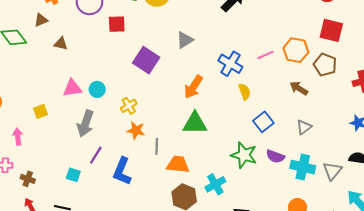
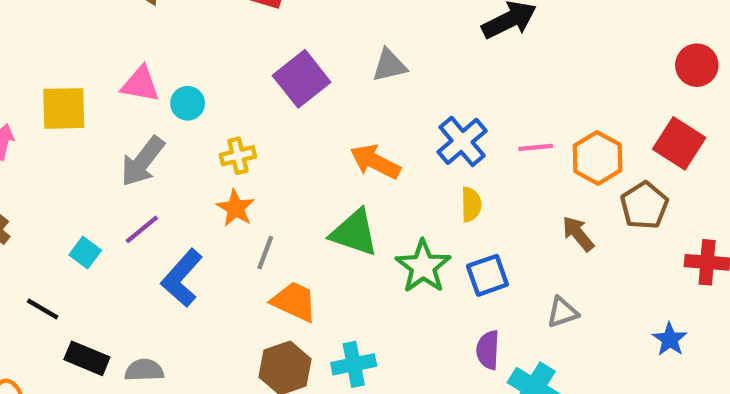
orange arrow: (193, 87) -> (375, 162), turned 65
yellow square: (41, 111) -> (64, 108), size x1.6
green star: (244, 155) -> (423, 266), moved
purple semicircle: (275, 156) -> (488, 350), turned 54

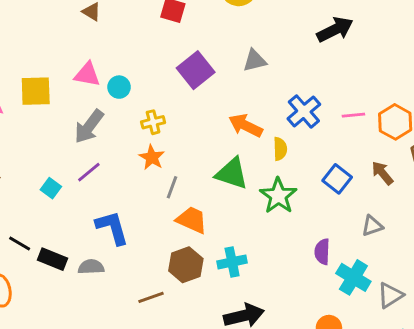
yellow semicircle: (471, 204) -> (280, 149), moved
blue square: (487, 275) -> (337, 179), moved, turned -32
blue L-shape: (182, 278) -> (112, 228), moved, turned 123
black line: (43, 309) -> (20, 243), moved

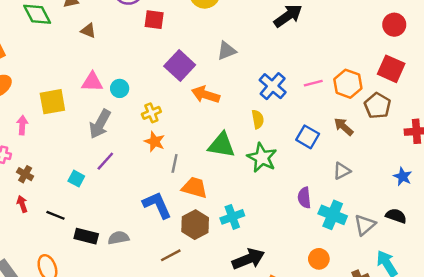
orange arrow: (246, 125) -> (206, 95), moved
blue L-shape: (112, 228) -> (157, 205), moved
black line: (20, 243) -> (55, 215), moved

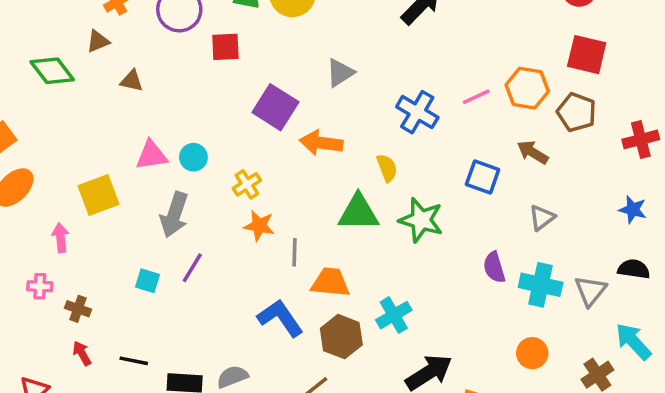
yellow semicircle: (258, 119) -> (387, 168), moved
cyan square: (76, 179) -> (147, 281), moved

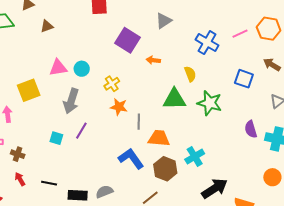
brown triangle: (132, 81) -> (47, 26), turned -32
orange arrow: (321, 143) -> (153, 60), size x0.6

